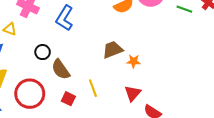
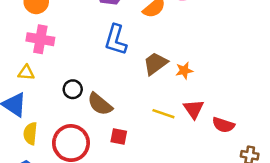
blue L-shape: (65, 18) -> (116, 40), moved
yellow line: (93, 88) -> (163, 114), moved, turned -36

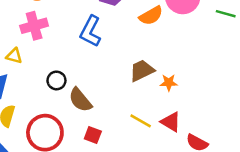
pink cross: (40, 39) -> (34, 26), turned -36
blue L-shape: (116, 40) -> (90, 31), moved
red triangle: (194, 109) -> (171, 122), turned -35

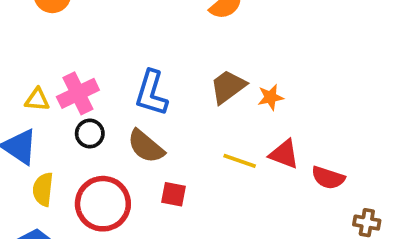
pink cross: (34, 26) -> (78, 93), moved
blue L-shape: (90, 31) -> (151, 93), moved
black circle: (56, 80) -> (90, 134), moved

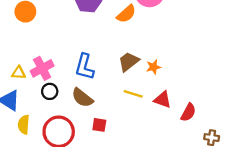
yellow line: (240, 161) -> (133, 94), moved
red semicircle: (328, 178) -> (188, 112), turned -78

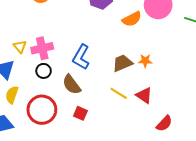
orange star: (154, 67) -> (145, 61), moved
yellow triangle: (19, 73) -> (20, 47), turned 32
red triangle: (162, 100) -> (144, 95), moved

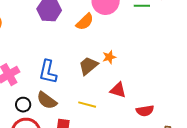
black circle: (44, 71) -> (23, 105), moved
yellow line: (119, 93) -> (87, 105), moved
red semicircle: (164, 123) -> (145, 111), turned 54

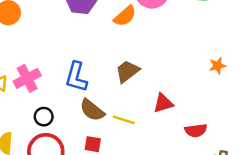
orange star: (109, 57) -> (217, 66), moved
red triangle: (118, 90) -> (163, 103), turned -36
brown semicircle: (47, 100) -> (92, 110), moved

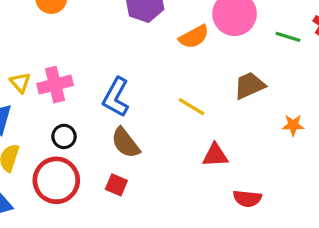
brown trapezoid: (127, 71) -> (249, 85), moved
yellow line: (124, 120) -> (191, 107), moved

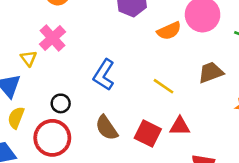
pink cross: (55, 85) -> (53, 38), moved, turned -32
brown semicircle: (126, 143) -> (107, 128), moved
red square: (116, 185) -> (148, 134), moved, size x1.5

